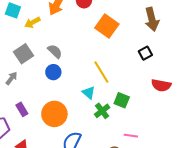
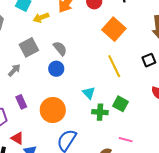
yellow line: (101, 72) -> (114, 66), moved
green cross: (102, 111) -> (100, 112), turned 35

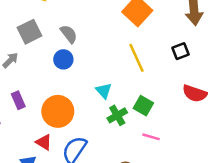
green cross: (100, 112) -> (117, 115), turned -35
red triangle: (17, 138) -> (44, 142), moved
pink line: (126, 140) -> (151, 137), moved

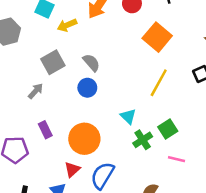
yellow line: (137, 58) -> (159, 83), turned 56
green square: (143, 106) -> (168, 129), turned 30
red triangle: (44, 142) -> (72, 170), turned 49

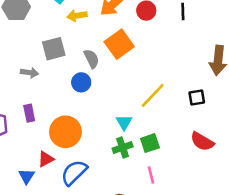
orange square: (157, 37) -> (119, 44), moved
gray arrow: (36, 91) -> (30, 73), turned 42
cyan triangle: (128, 116) -> (124, 122), moved
pink line: (177, 159) -> (151, 175), turned 49

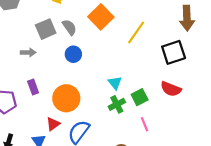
gray semicircle: (91, 59) -> (69, 27), moved
yellow line: (153, 95) -> (136, 32), moved
black square: (197, 97) -> (174, 52), size x1.6
red semicircle: (202, 142) -> (171, 89), moved

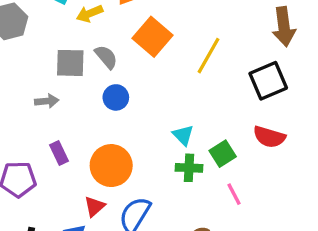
gray square: (46, 29) -> (70, 63), turned 30
green cross: (117, 104) -> (189, 168), turned 35

